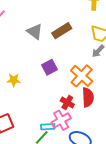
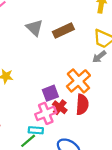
purple square: (50, 67) -> (50, 93), moved
pink cross: (61, 120) -> (46, 113), moved

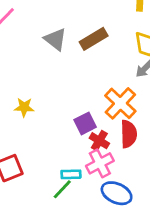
pink cross: (46, 113) -> (100, 163), moved

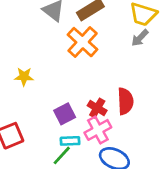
orange cross: (120, 103) -> (83, 42), moved
purple square: (85, 123) -> (65, 114), moved

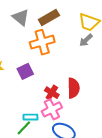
orange cross: (83, 42) -> (42, 42), turned 30
purple square: (65, 114) -> (25, 71), moved

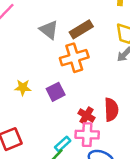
pink cross: (52, 109) -> (87, 135), turned 30
cyan rectangle: (30, 117) -> (63, 144), turned -40

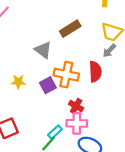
gray triangle: (49, 30) -> (43, 50), moved
orange cross: (74, 58) -> (66, 75), moved, turned 30
red semicircle: (111, 110) -> (95, 72), moved

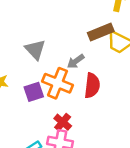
brown rectangle: (70, 29) -> (101, 32), moved
gray arrow: (109, 51) -> (76, 61), moved

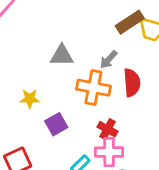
gray triangle: (35, 50) -> (62, 56), turned -35
purple square: (34, 92) -> (56, 124), moved

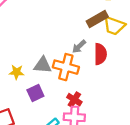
gray triangle: (62, 56) -> (43, 65), moved
red semicircle: (132, 83) -> (100, 54), moved

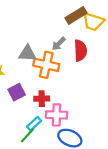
gray triangle: (43, 65) -> (27, 53), moved
red cross: (74, 100) -> (42, 99), moved, turned -32

